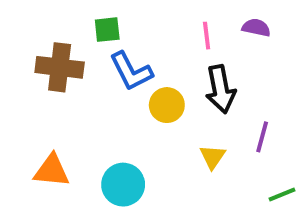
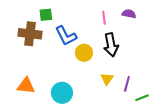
green square: (107, 30) -> (46, 15), moved
purple line: (262, 137) -> (127, 84), moved

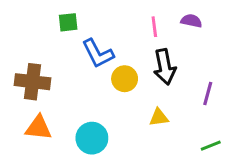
brown cross: (30, 34) -> (33, 82), moved
yellow triangle: (107, 79) -> (159, 117), turned 48
purple line: (127, 84) -> (208, 94), moved

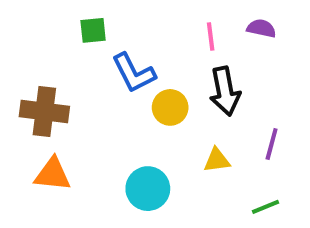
purple line: (208, 94) -> (272, 144), moved
cyan circle: (92, 138) -> (148, 189), moved
green line: (211, 146) -> (265, 207), moved

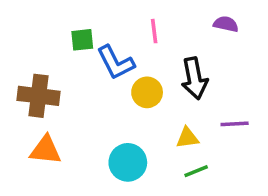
green square: (93, 30) -> (82, 40), moved
pink line: (211, 36) -> (154, 31), moved
purple line: (272, 144) -> (235, 124), turned 72
green line: (265, 207) -> (196, 171), moved

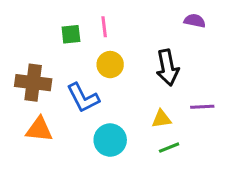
pink line: (154, 31) -> (104, 27), moved
blue L-shape: (116, 63) -> (83, 98), moved
yellow circle: (147, 92) -> (110, 65), moved

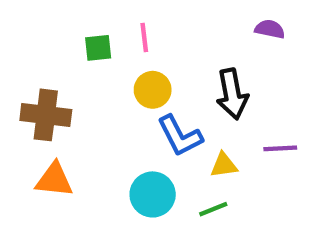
blue L-shape: (83, 98) -> (180, 136), moved
green line: (169, 148) -> (213, 209), moved

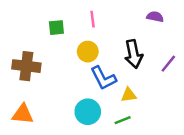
pink line: (144, 37) -> (93, 19), moved
purple line: (280, 148) -> (168, 64), moved, turned -48
orange triangle: (54, 180) -> (23, 114), moved

